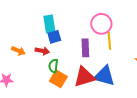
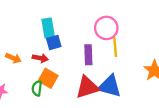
green semicircle: (53, 66) -> (37, 88), moved
orange square: (58, 79) -> (48, 78), moved

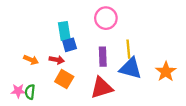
pink circle: (106, 28) -> (106, 18), moved
blue triangle: (110, 86) -> (131, 68), moved
green semicircle: (37, 88) -> (30, 92), moved

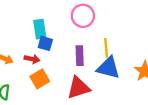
blue square: (70, 45) -> (45, 43), turned 32
orange square: (64, 79) -> (40, 79), turned 30

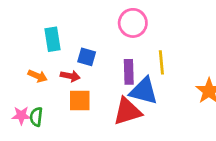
cyan rectangle: (40, 29) -> (53, 39), moved
blue triangle: (108, 68) -> (144, 91), moved
orange square: (40, 79) -> (80, 100), turned 30

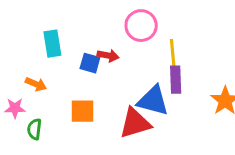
yellow line: (161, 62) -> (173, 53), moved
purple rectangle: (129, 72) -> (176, 80), moved
red arrow: (70, 76) -> (108, 56), moved
pink star: (21, 115) -> (15, 108), moved

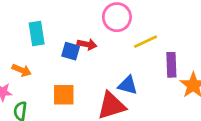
yellow line: (173, 53) -> (146, 42), turned 70
purple rectangle: (176, 80) -> (171, 65), moved
blue triangle: (153, 101) -> (128, 85), size x0.7

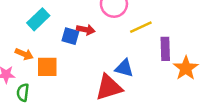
cyan rectangle: (37, 33) -> (38, 19), turned 55
orange square: (64, 95) -> (47, 67), moved

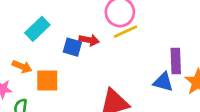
yellow line: (141, 27) -> (125, 32), moved
blue triangle: (124, 68) -> (163, 82), moved

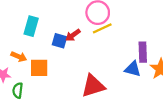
cyan rectangle: (37, 29) -> (31, 26), turned -30
red arrow: (89, 40) -> (73, 35), turned 133

